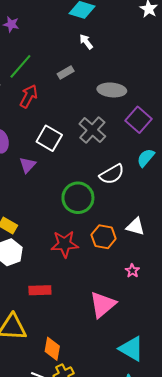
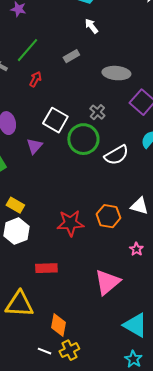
red arrow: (29, 96) -> (35, 79), size x0.7
gray cross: (92, 130) -> (97, 112), size x0.6
green circle: (78, 198) -> (83, 139), moved

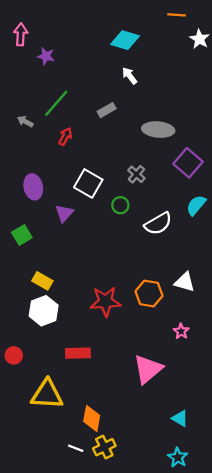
green circle: (83, 139) -> (120, 205), size x0.5
cyan triangle: (135, 325) -> (180, 418), size x0.6

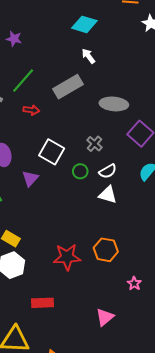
gray rectangle: (107, 110) -> (68, 87), size x1.8
red arrow: (65, 136) -> (31, 110), turned 70
white semicircle: (158, 224) -> (108, 171), moved, size x0.7
white triangle: (185, 282) -> (108, 195), moved
pink triangle: (148, 369) -> (105, 317), size x0.7

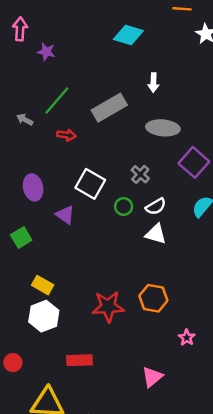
white arrow: (88, 56) -> (153, 83), moved, turned -140
purple triangle: (30, 178) -> (65, 215), turned -36

